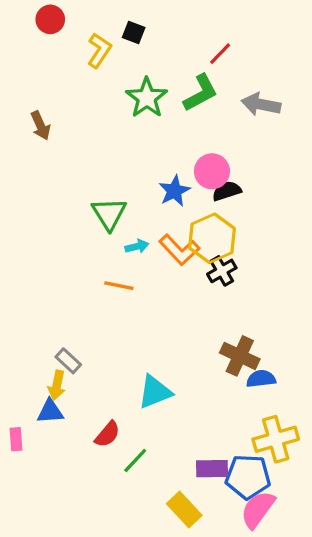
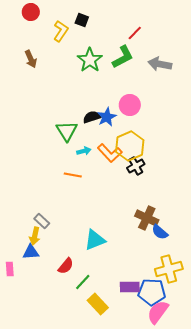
brown arrow: (40, 126) -> (31, 59), moved
black semicircle: (227, 191) -> (92, 117), moved
blue semicircle: (261, 379) -> (160, 232), turned -132
yellow rectangle: (184, 509) -> (98, 304), moved

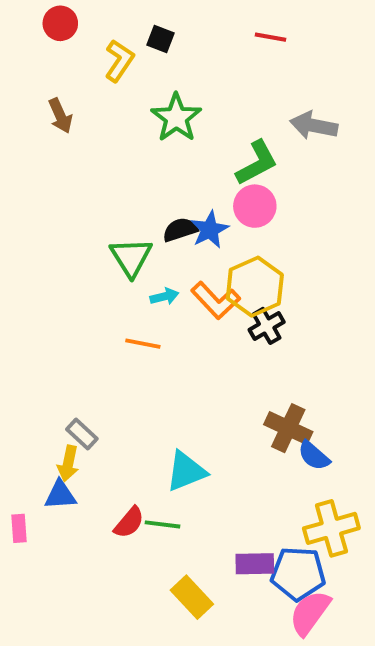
red line: (135, 33) -> (271, 37), moved, turned 56
green L-shape: (123, 57) -> (257, 163), moved
green line: (83, 282) -> (162, 524), moved, turned 54

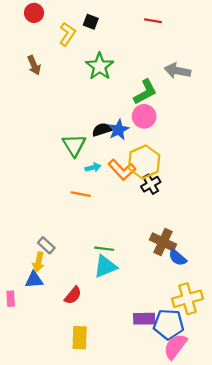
green line: (162, 524) -> (104, 249), moved
yellow rectangle: (192, 597) -> (80, 338), moved, turned 45

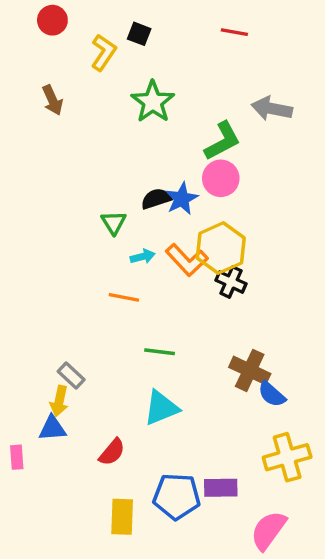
green triangle: (74, 145) -> (114, 223), size x0.7
black cross: (151, 184) -> (231, 282), turned -36
green line: (104, 249) -> (160, 352), moved
blue pentagon: (169, 324) -> (177, 496), moved

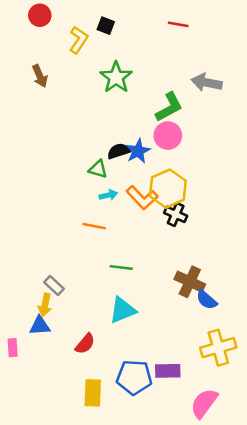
green triangle: (114, 223) -> (98, 169), moved, turned -42

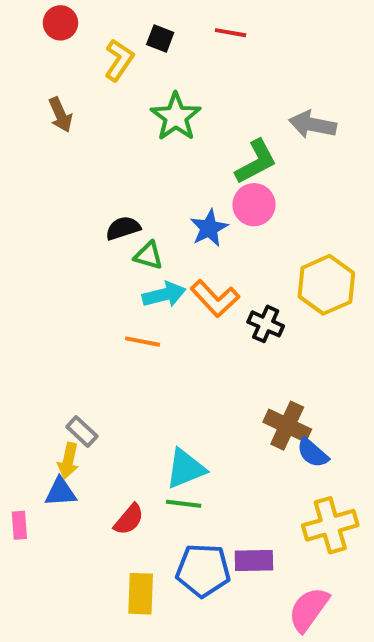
red line: (178, 24) -> (231, 33), moved
black semicircle: (119, 151) -> (123, 228), moved
yellow hexagon: (168, 189) -> (326, 285), moved
cyan arrow: (108, 195) -> (164, 295), size x1.5
green line: (121, 267) -> (184, 504), moved

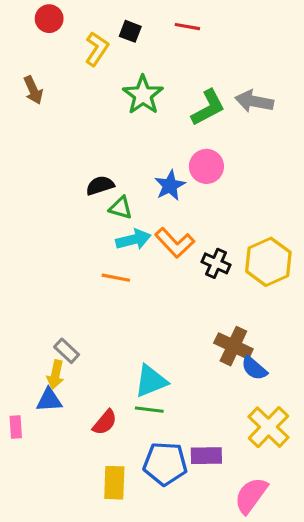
brown arrow: (60, 115) -> (33, 90), moved
green L-shape: (256, 162) -> (208, 108), moved
yellow hexagon: (326, 285) -> (268, 262), moved
yellow cross: (330, 525) -> (268, 427), turned -30

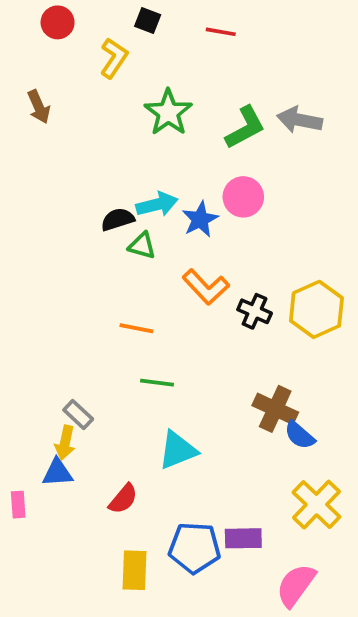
black square: (130, 31) -> (148, 21), moved
cyan arrow: (133, 240) -> (157, 204), moved
green line: (149, 410) -> (157, 383), moved

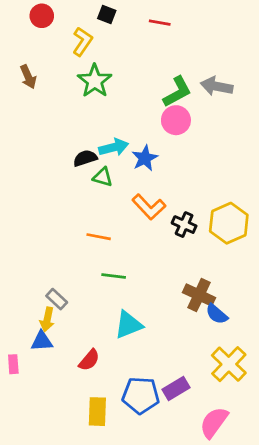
green star: (168, 112) -> (95, 81), moved
pink circle: (243, 197) -> (176, 120), moved
purple rectangle: (243, 538) -> (176, 389), turned -30

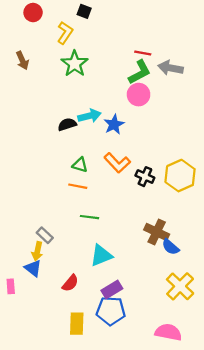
red line: (160, 23) -> (143, 53), moved
green triangle: (103, 177) -> (80, 165), moved
blue triangle: (42, 341) -> (33, 268), turned 42
purple rectangle: (176, 389) -> (112, 290), moved
pink semicircle: (214, 422) -> (168, 332), turned 65

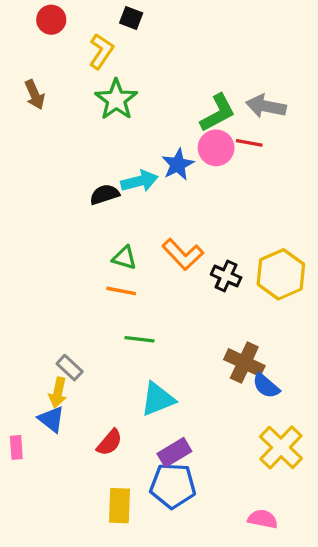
red line: (143, 53) -> (249, 143), moved
blue star: (114, 124) -> (178, 164), moved
pink semicircle: (168, 332) -> (263, 519), size x0.7

